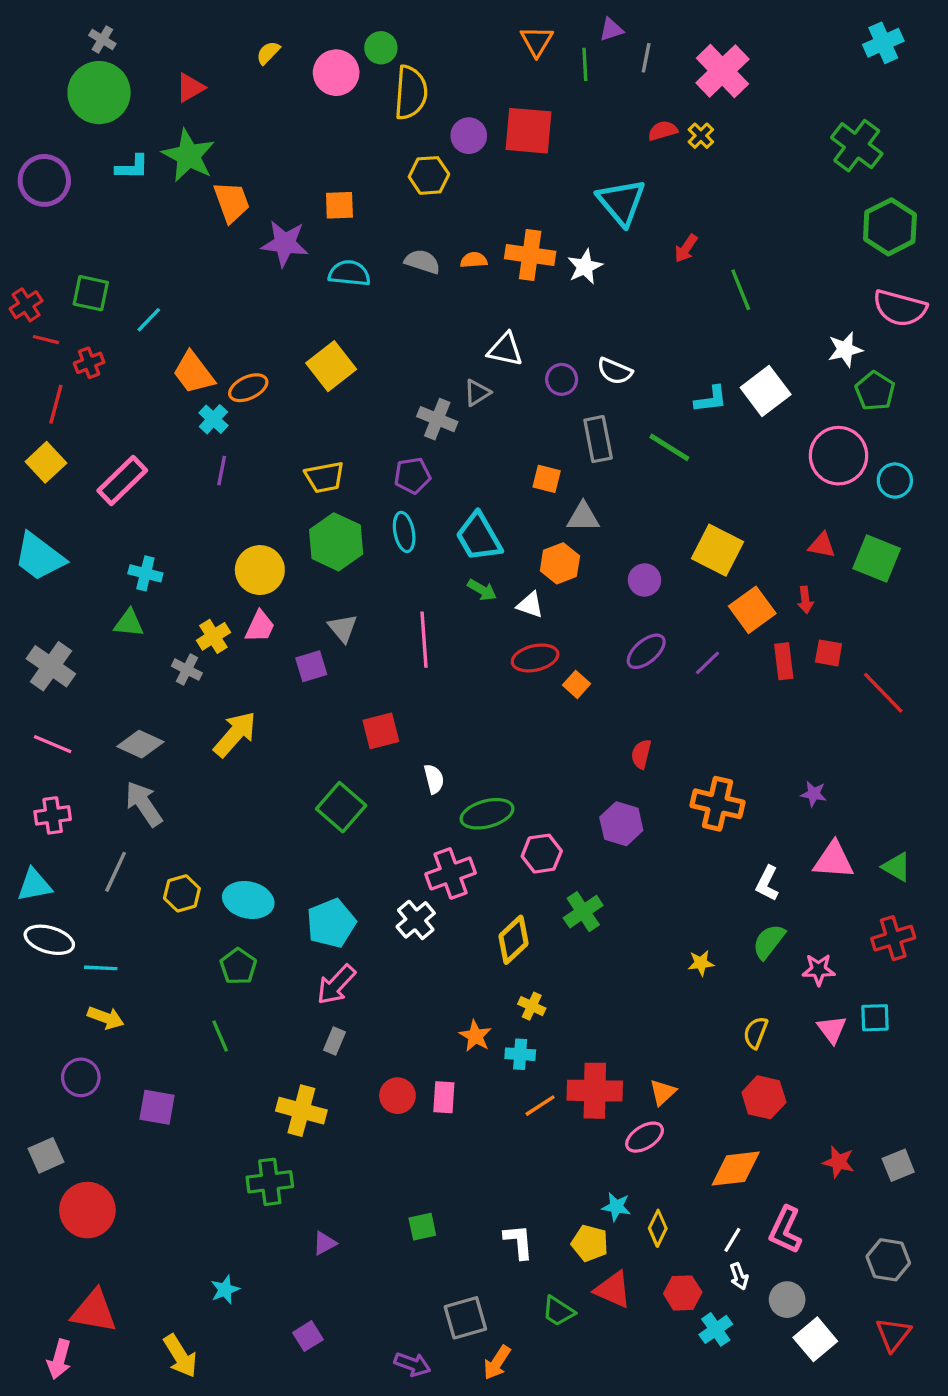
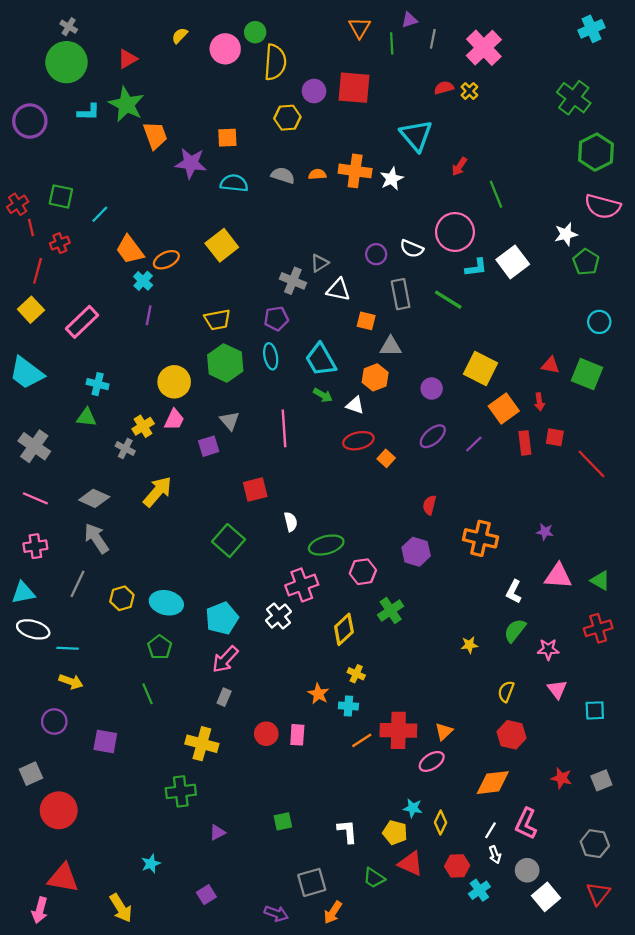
red line: (46, 340) -> (31, 228), turned 63
white triangle: (505, 350) -> (338, 290), moved
pink circle: (838, 456) -> (455, 232), moved
cyan square: (875, 1018) -> (595, 710), moved

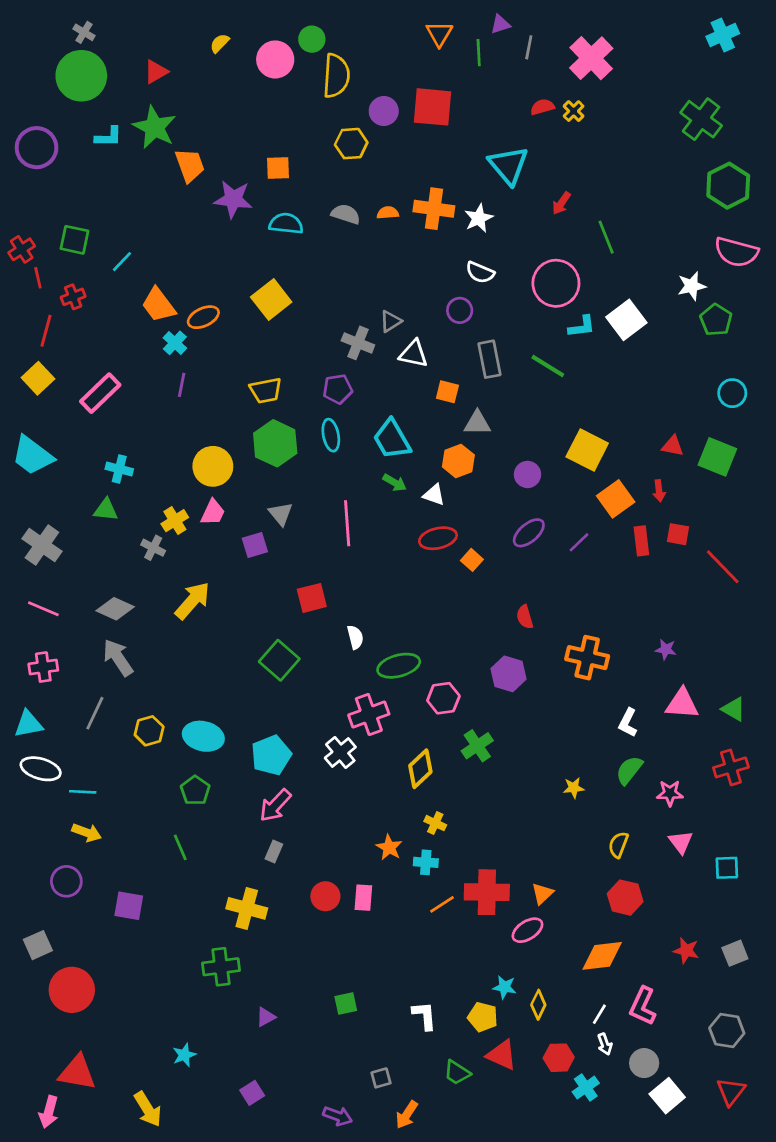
white semicircle: (412, 249) -> (480, 272), moved
red semicircle: (429, 505) -> (525, 617), turned -30
gray square: (312, 882) -> (381, 1078), size x0.6

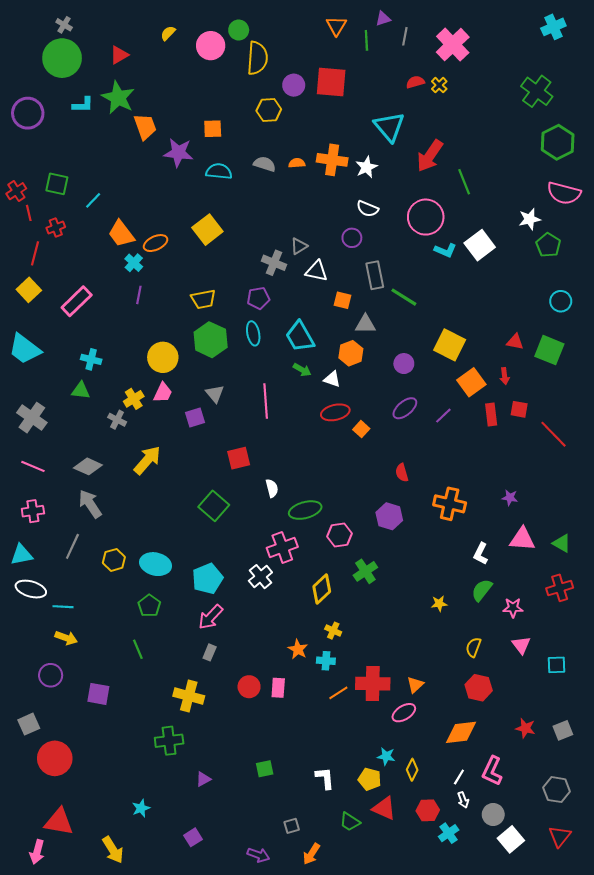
red arrow: (561, 203) -> (430, 156), size x1.8
cyan L-shape: (582, 327) -> (445, 250), turned 30
green line: (548, 366) -> (404, 297), moved

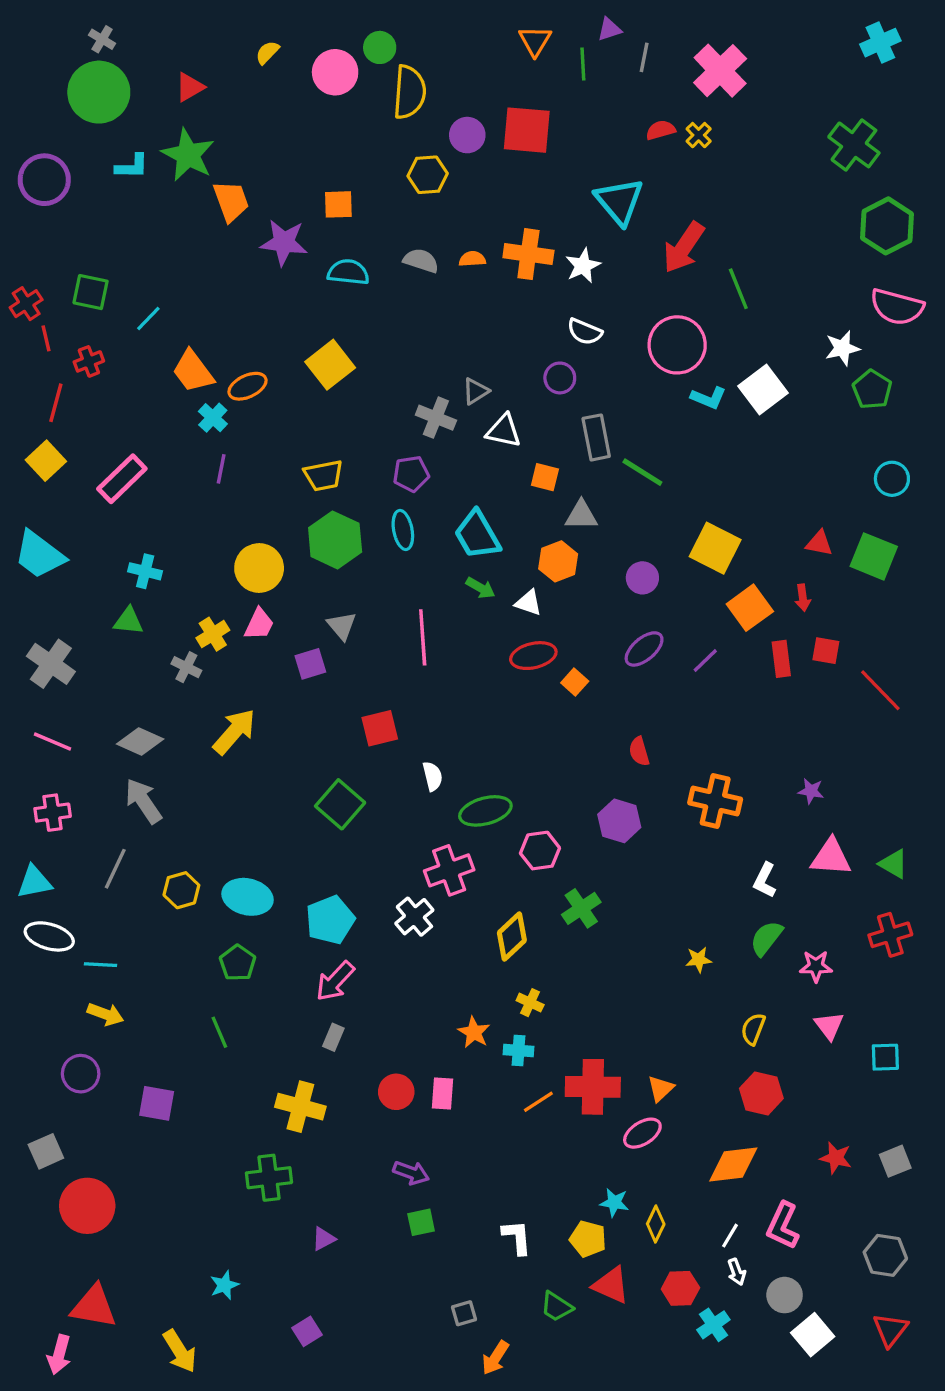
purple arrow: (258, 855) -> (411, 1173), moved

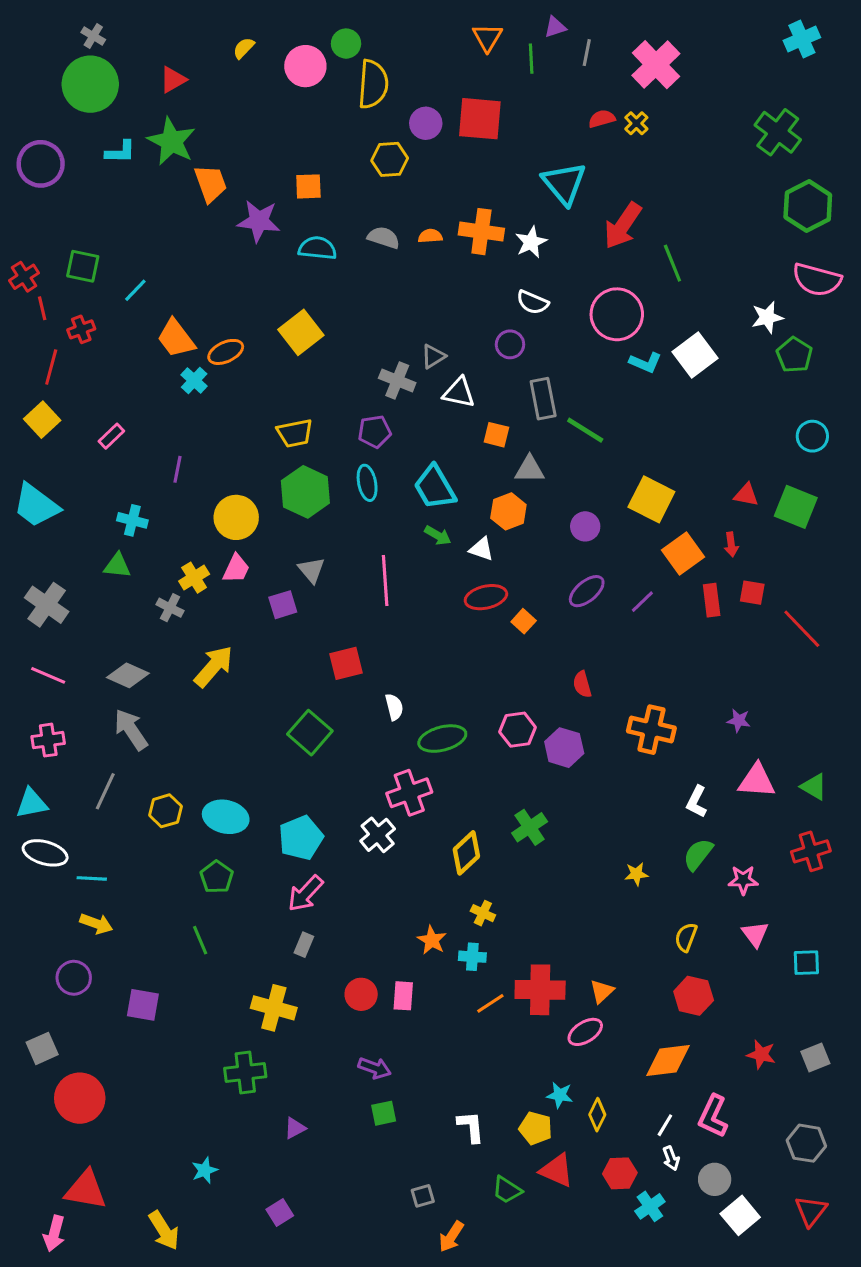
purple line: (221, 469) -> (178, 469), moved
pink rectangle: (122, 479) -> (111, 436), size x0.6
pink hexagon: (540, 851) -> (518, 730), moved

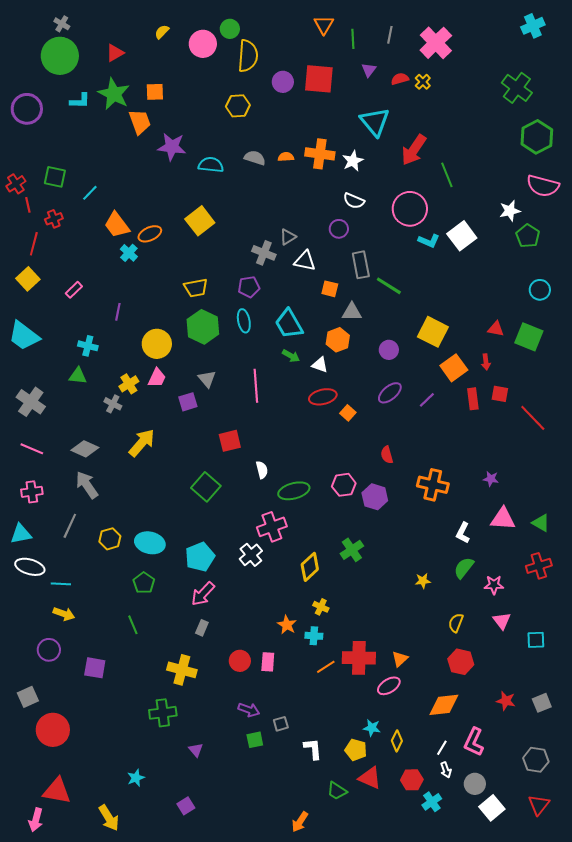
purple triangle: (555, 27) -> (369, 70), moved, turned -35
yellow hexagon: (390, 159) -> (238, 106), moved
orange square: (308, 186) -> (155, 92), moved
purple triangle: (295, 1128) -> (196, 750), turned -42
gray square: (423, 1196) -> (281, 724), moved

